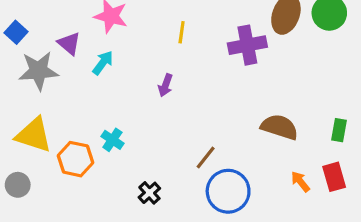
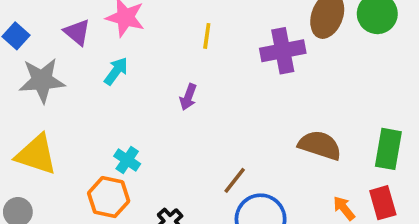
purple triangle: (69, 43) -> (77, 32), moved
green rectangle: (339, 130) -> (388, 149), size x1.5
orange hexagon: (75, 159) -> (109, 197), moved

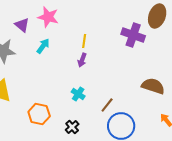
yellow line: (207, 36) -> (84, 41), moved
purple cross: (283, 51) -> (133, 35), turned 30
cyan cross: (127, 160) -> (78, 94), moved

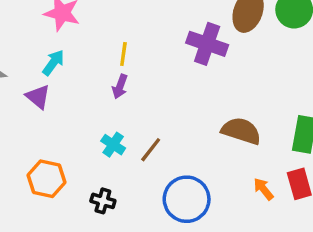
purple triangle: (22, 25) -> (38, 97), moved
brown line: (107, 105) -> (151, 150), moved
black cross: (72, 127) -> (103, 201), turned -32

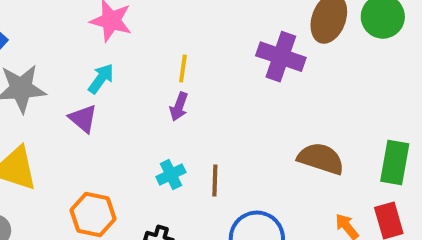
cyan cross: (113, 145) -> (171, 175), turned 30
brown line: (151, 150) -> (215, 181), turned -36

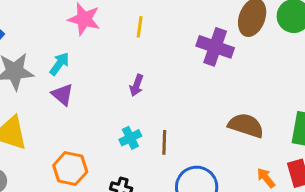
yellow line: (183, 69) -> (140, 27), moved
cyan arrow: (101, 79) -> (59, 64), moved

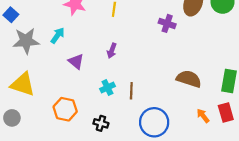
purple cross: (215, 47) -> (167, 23), size x0.7
purple triangle: (63, 95) -> (76, 61), moved

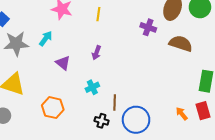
brown semicircle: (189, 79) -> (181, 44), moved
brown line: (131, 91) -> (115, 102), moved
black cross: (101, 123) -> (101, 121), moved

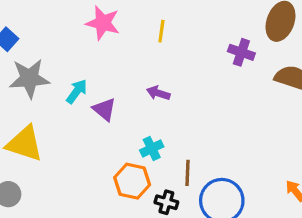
cyan arrow: (46, 39) -> (77, 91), moved
purple arrow: (96, 53) -> (158, 93), turned 88
orange hexagon: (53, 108) -> (132, 181), moved

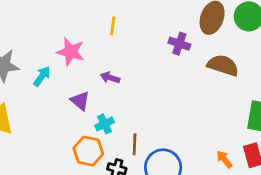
pink star: (103, 23) -> (71, 52), moved
purple triangle: (104, 109) -> (80, 101), moved

